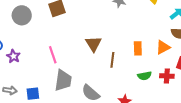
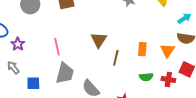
orange triangle: (163, 47) -> (167, 51), turned -35
gray arrow: (10, 90) -> (13, 67), moved, turned -144

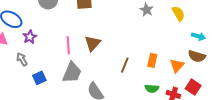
cyan arrow: (184, 18) -> (198, 36), turned 40
brown triangle: (99, 40) -> (93, 43), moved
blue square: (33, 83) -> (39, 78), turned -32

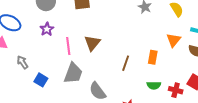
purple star: (30, 37) -> (47, 29), moved
orange triangle: (177, 66) -> (174, 40), moved
blue square: (39, 78) -> (41, 80), turned -32

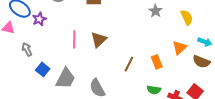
purple star: (47, 29) -> (39, 19), moved
orange rectangle: (153, 57) -> (157, 62), turned -40
gray trapezoid: (73, 73) -> (65, 78), moved

